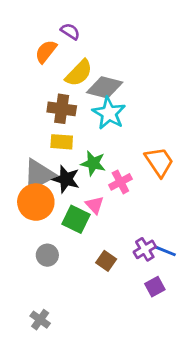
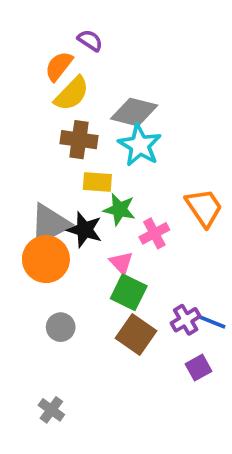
yellow semicircle: (79, 73) -> (72, 94), moved
yellow rectangle: (62, 142) -> (97, 182), moved
green square: (76, 219) -> (129, 292), moved
brown square: (106, 261) -> (136, 334), size x1.5

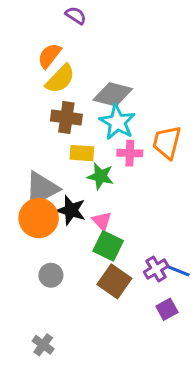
purple semicircle: (90, 40) -> (76, 15), moved
orange trapezoid: (204, 208) -> (167, 142), moved, turned -132
black star: (85, 230) -> (71, 210), moved
pink cross: (154, 233) -> (130, 153), moved, turned 30

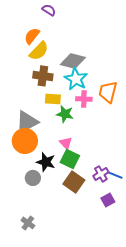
black star: (71, 210) -> (46, 162), moved

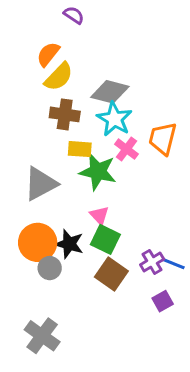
pink cross: (84, 99) -> (126, 149), turned 35
green star: (65, 114) -> (98, 172), size x1.4
orange circle: (25, 141) -> (38, 242), moved
gray cross: (28, 223) -> (42, 336), size x1.6

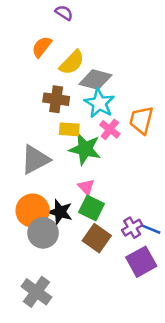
yellow semicircle: (59, 77) -> (72, 63), moved
gray circle: (50, 268) -> (43, 233), size x1.5
purple square: (163, 301) -> (141, 262), size x1.6

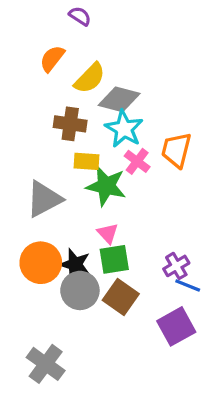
green square: (92, 208) -> (114, 259), turned -35
purple cross: (132, 228) -> (176, 266), moved
gray circle: (43, 233) -> (80, 290), moved

